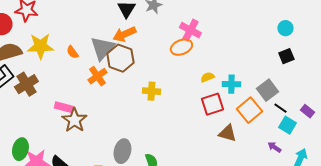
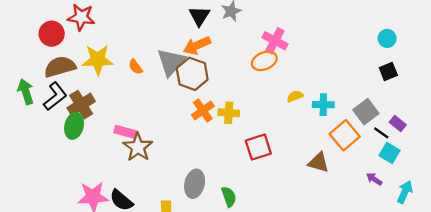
orange cross: (97, 76) -> (203, 110), moved
red square: (212, 104) -> (258, 147), moved
purple rectangle: (307, 111) -> (398, 123), moved
green ellipse: (20, 149) -> (74, 126), moved

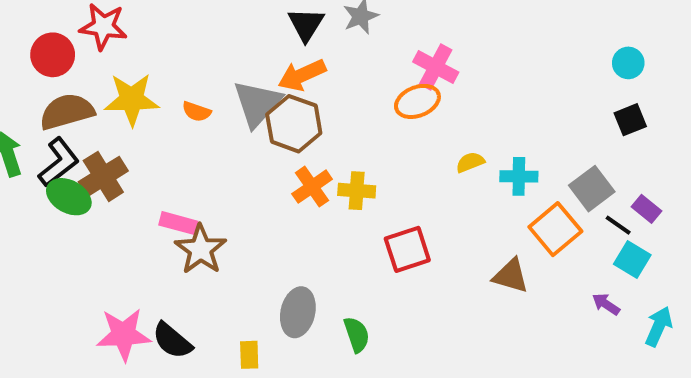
orange semicircle: (136, 67) -> (197, 112), turned -35
green ellipse: (74, 126) -> (69, 197), moved, turned -75

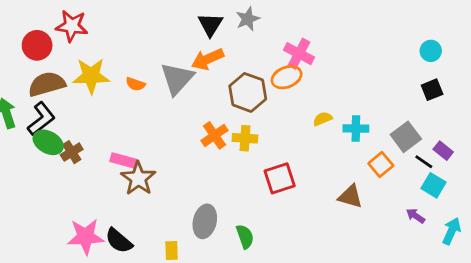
brown hexagon: (294, 124) -> (248, 92), moved
brown cross: (103, 176) -> (72, 152), moved, size x0.7
orange square: (555, 229) -> (381, 165), size x0.7

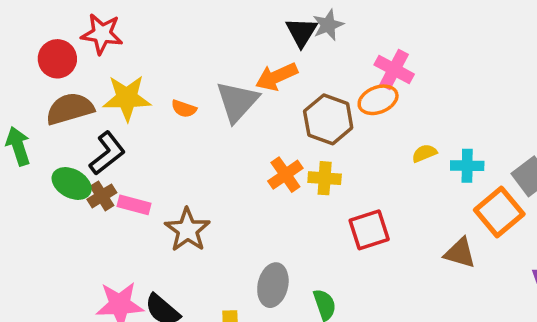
black triangle: (210, 25) -> (301, 32), moved
black L-shape: (41, 119) -> (107, 153), moved
pink rectangle: (123, 160) -> (134, 205), moved
orange square: (381, 165) -> (499, 212), size x1.5

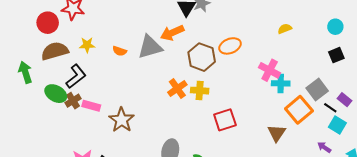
pink cross: (394, 69) -> (270, 70), moved
yellow star: (127, 98) -> (87, 45), size x0.6
gray triangle: (237, 102) -> (150, 47), turned 32
yellow semicircle: (424, 153) -> (285, 29), moved
brown triangle: (460, 253) -> (277, 133), turned 48

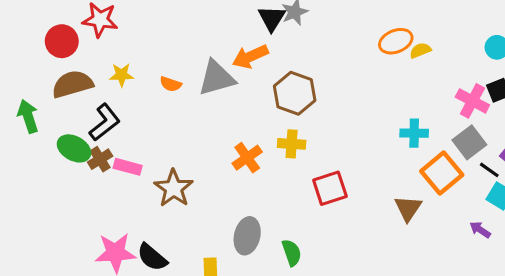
orange ellipse: (230, 46) -> (396, 41), moved
pink cross: (270, 70) -> (472, 101), moved
orange cross: (177, 89) -> (247, 158), moved

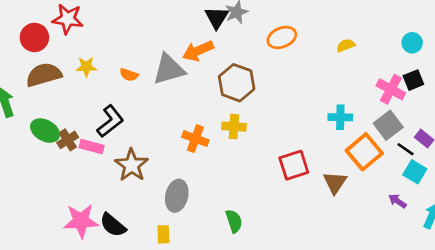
orange ellipse: (396, 41) -> (282, 37), moved
black L-shape: (105, 122) -> (110, 121), moved
orange cross: (247, 158) -> (195, 139), turned -35
red square: (330, 188) -> (294, 165), moved
gray ellipse: (247, 236) -> (177, 196), moved

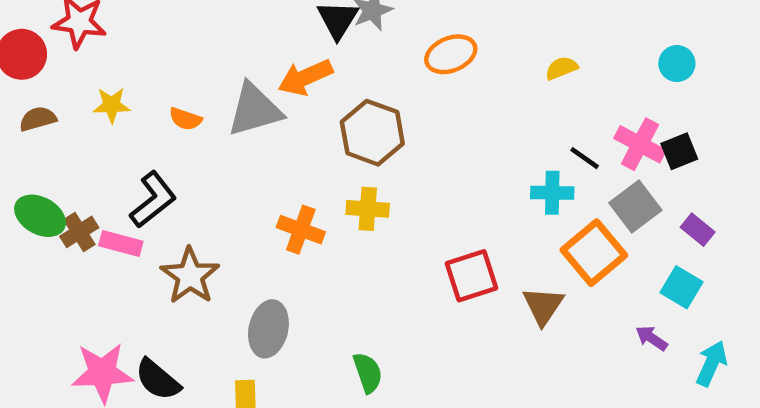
brown semicircle: (44, 75) -> (38, 119), size x0.6
black square: (413, 80) -> (679, 151), moved
black line: (405, 149) -> (585, 158), moved

